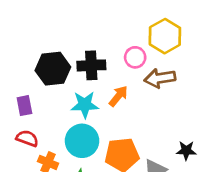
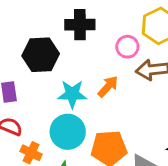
black cross: (91, 65) -> (80, 25), moved

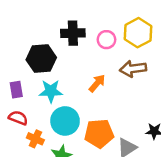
pink circle: (127, 47) -> (106, 40), moved
cyan star: (72, 94) -> (51, 91), moved

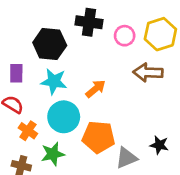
orange arrow: (97, 83) -> (96, 89), moved

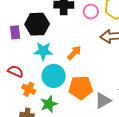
purple rectangle: (16, 73) -> (15, 32), moved

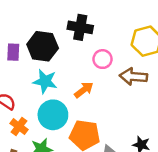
pink circle: (91, 12) -> (103, 59), moved

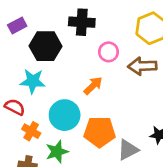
purple rectangle: (13, 52) -> (17, 25), moved, turned 66
cyan star: (45, 81) -> (33, 81), moved

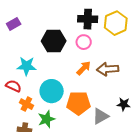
black cross: (82, 22) -> (88, 19), moved
black hexagon: (46, 46) -> (54, 41), moved
brown arrow: (142, 66) -> (108, 69), moved
orange arrow: (93, 86) -> (84, 68), moved

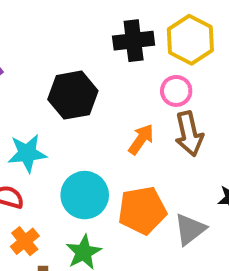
pink circle: (84, 42) -> (176, 91), moved
brown arrow: (108, 69) -> (189, 134), turned -90
orange cross: (26, 104) -> (25, 241), moved, turned 32

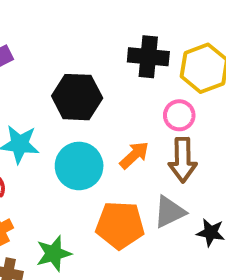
cyan circle: (85, 195) -> (79, 166), moved
gray triangle: (190, 229) -> (169, 212), moved

